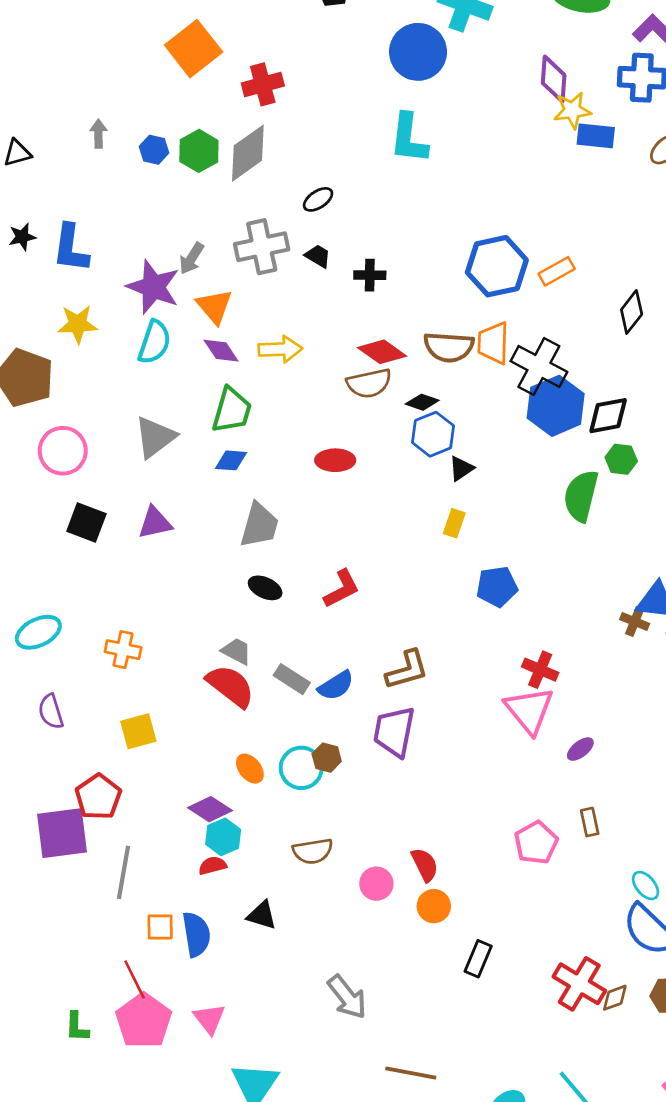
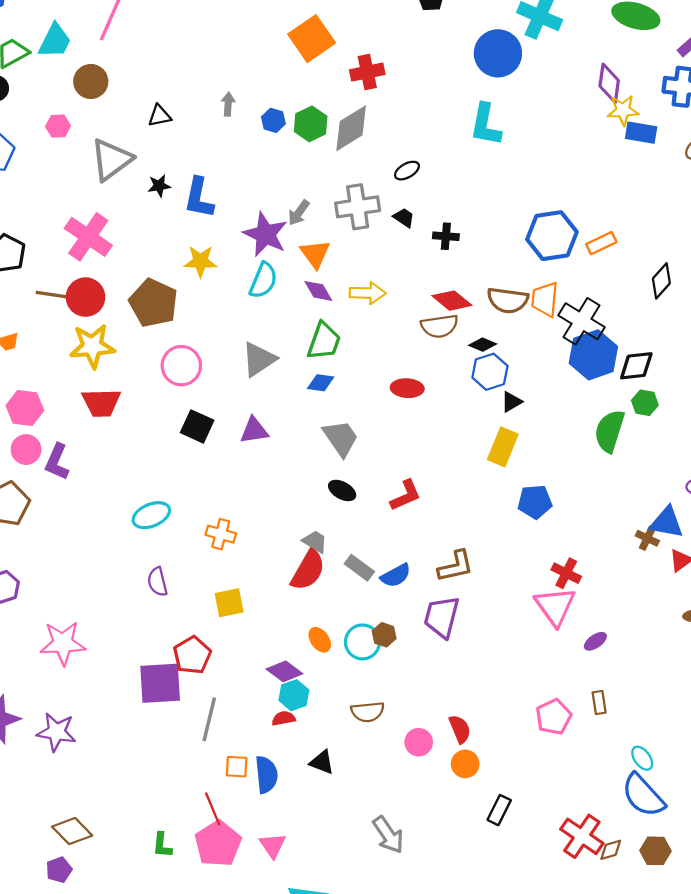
yellow rectangle: (454, 523) -> (503, 447), size x1.6
gray trapezoid: (259, 525) -> (341, 438), turned -54
red semicircle: (230, 686) -> (308, 570), turned 78

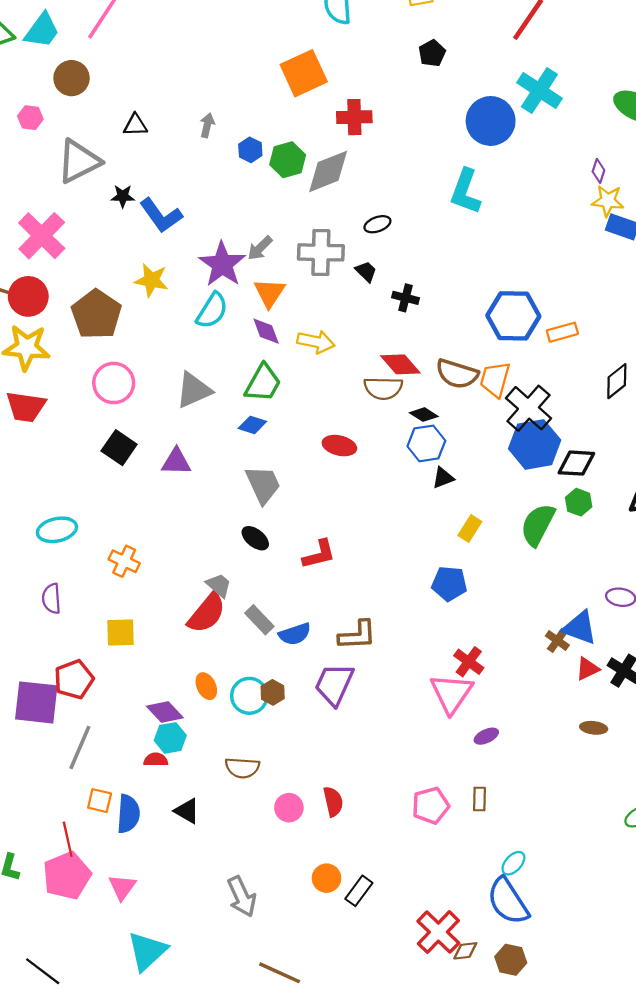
purple diamond: (609, 83) -> (598, 171), size x0.6
blue L-shape: (199, 198) -> (161, 215), turned -57
yellow rectangle: (503, 447) -> (470, 528), moved, size x0.7
cyan ellipse: (642, 758) -> (513, 863), turned 70
orange circle: (465, 764) -> (327, 878), moved

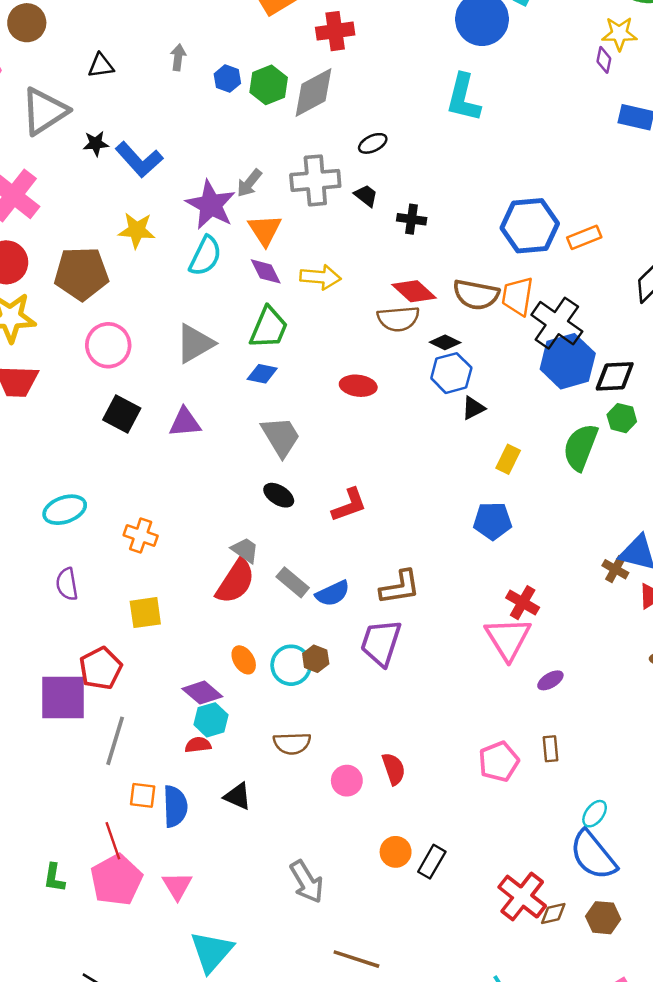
yellow star: (608, 201) -> (619, 34), moved
brown pentagon: (96, 314) -> (81, 274), turned -30

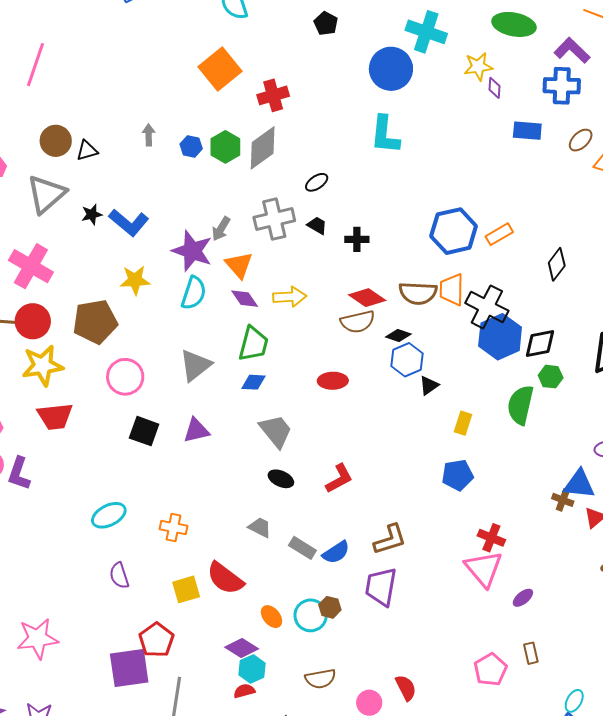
brown circle: (27, 23) -> (56, 141), moved
yellow star: (619, 34) -> (478, 66), moved
red semicircle: (235, 582) -> (225, 578), moved, turned 102

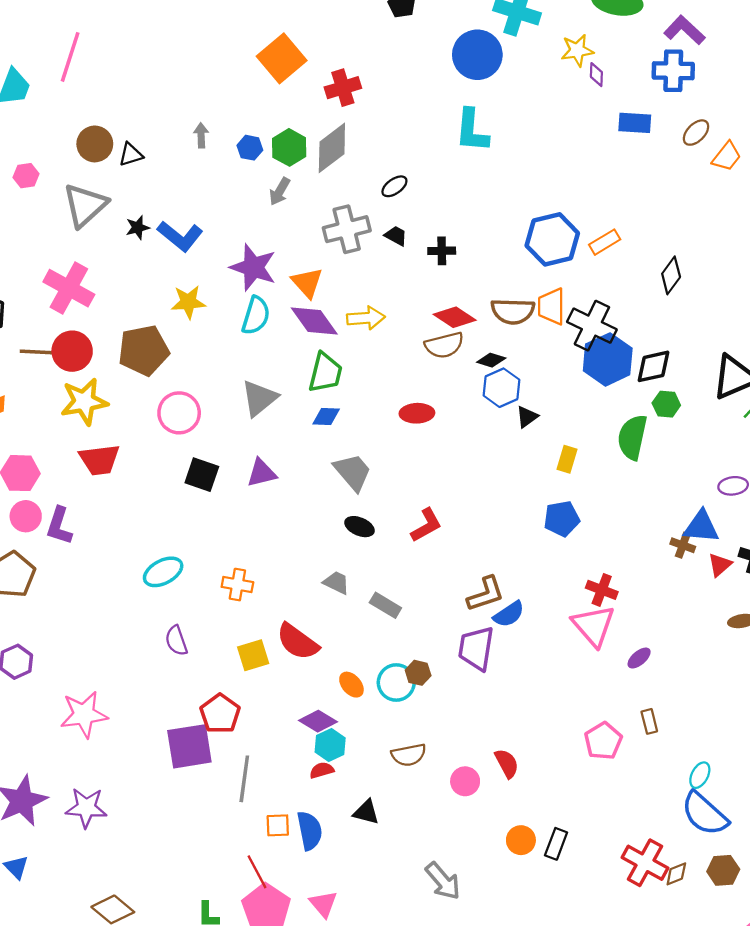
gray arrow: (221, 229) -> (280, 191), moved
purple diamond: (245, 299) -> (314, 321), size x1.5
blue semicircle: (336, 552) -> (509, 614), moved

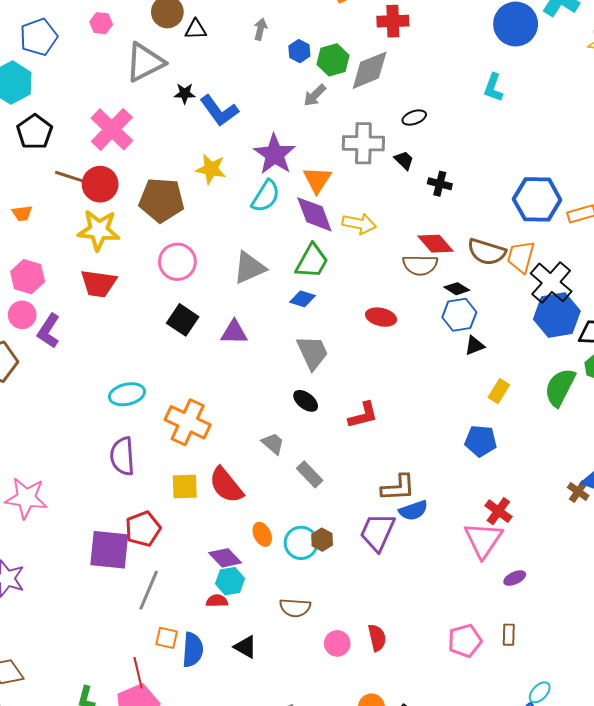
cyan L-shape: (472, 130) -> (493, 88), size x0.7
orange cross: (237, 585) -> (188, 422), size x1.6
purple semicircle: (176, 641) -> (122, 456), size x1.4

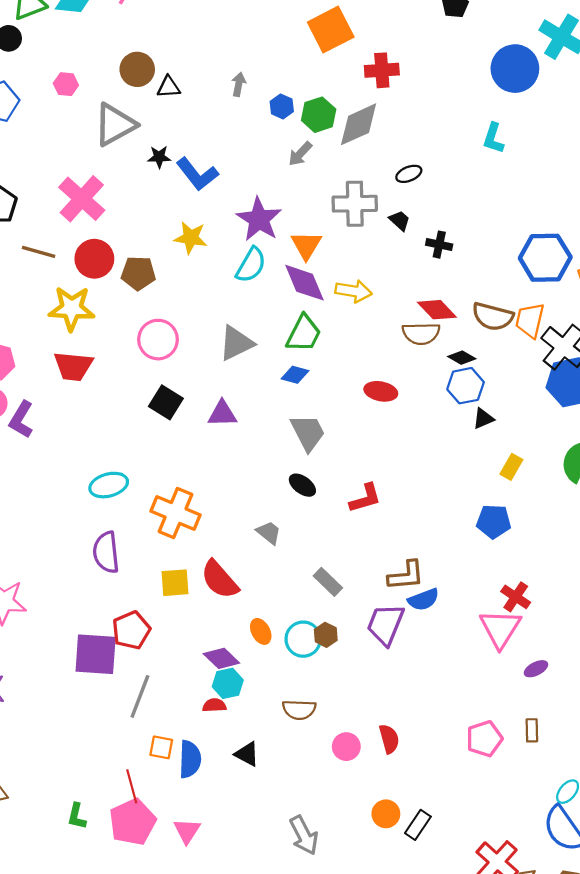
red circle: (100, 184) -> (94, 259), moved
brown pentagon: (161, 200) -> (138, 273), size x0.7
gray rectangle: (310, 474) -> (328, 582), moved

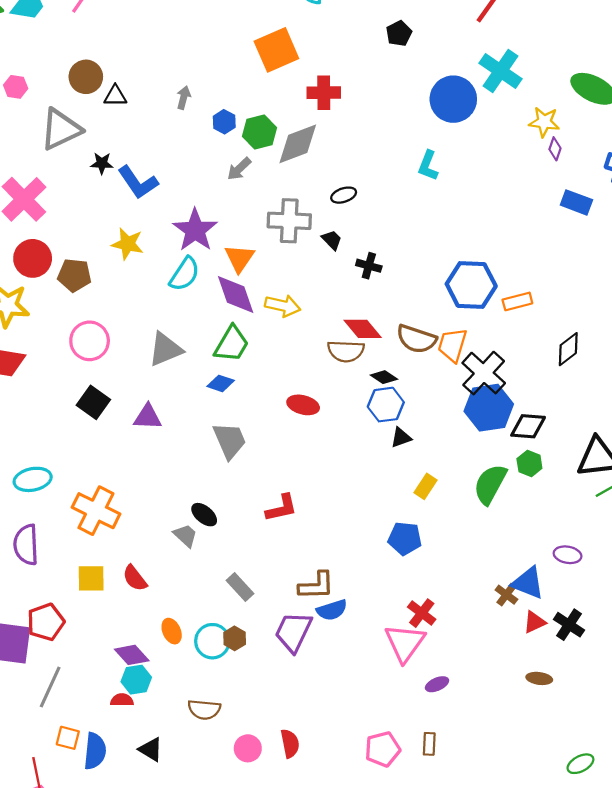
black ellipse: (302, 485) -> (204, 515), moved
red semicircle: (220, 580) -> (135, 578), size x0.7

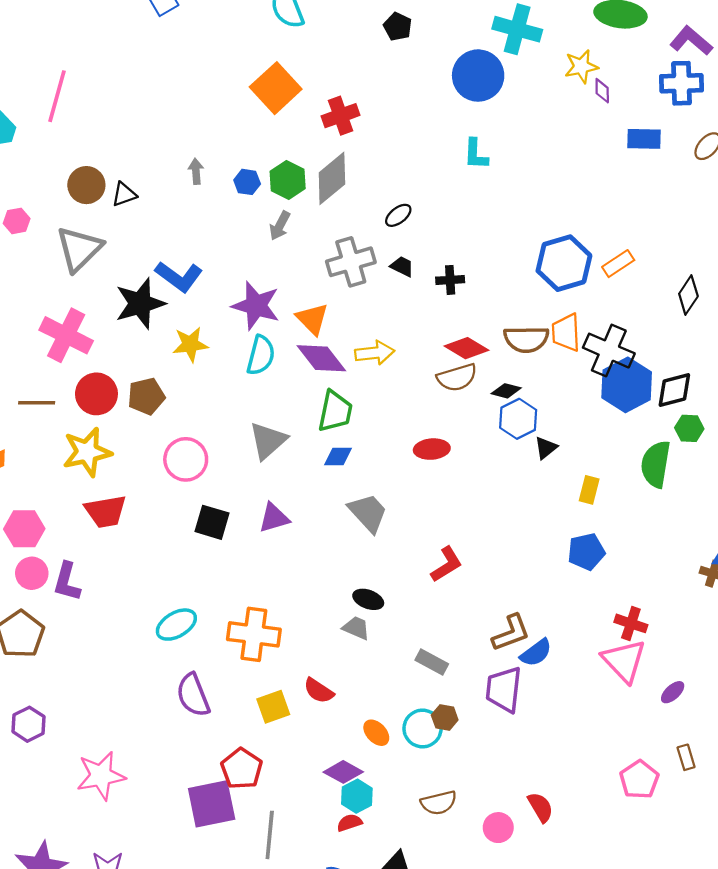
black star: (102, 163) -> (140, 304), moved, size x2.0

